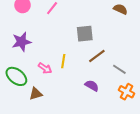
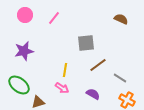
pink arrow: (45, 68) -> (62, 88), moved

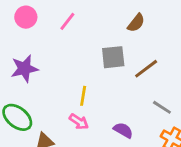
brown semicircle: (121, 19) -> (136, 23), moved, turned 104
brown line: (98, 65) -> (146, 69), moved

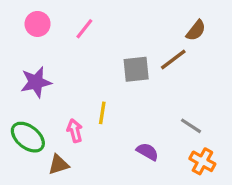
brown semicircle: (136, 23) -> (196, 30), moved
brown line: (146, 69) -> (173, 60), moved
pink arrow: (79, 122) -> (75, 131), moved, turned -138

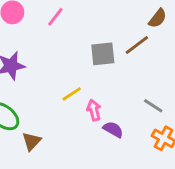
yellow line: (102, 113) -> (72, 94), turned 48
pink arrow: (75, 131) -> (94, 110), moved
brown triangle: (59, 165) -> (32, 141), turned -30

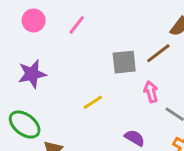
pink arrow: (94, 110) -> (151, 92), moved

